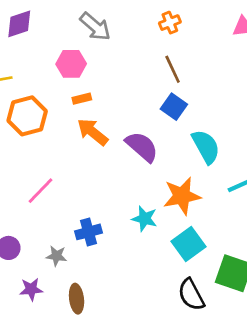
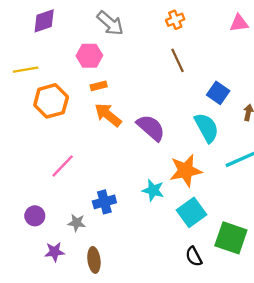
blue square: (174, 107) -> (218, 93), moved
black semicircle: (191, 295) -> (194, 256), size x0.7

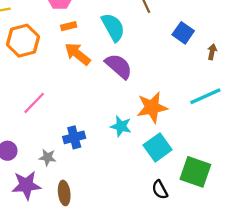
cyan semicircle: (207, 128) -> (113, 27), moved
purple star: (55, 252) -> (26, 185), size x1.5

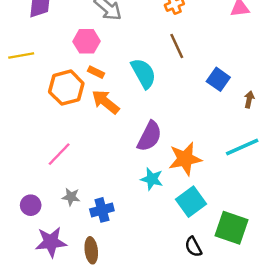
orange rectangle: (69, 26) -> (96, 72), turned 40
orange hexagon: (23, 41) -> (66, 88), moved
purple semicircle: (119, 66) -> (149, 136), moved, turned 76
blue cross: (74, 137) -> (102, 210), moved
gray star: (47, 157) -> (71, 197), moved

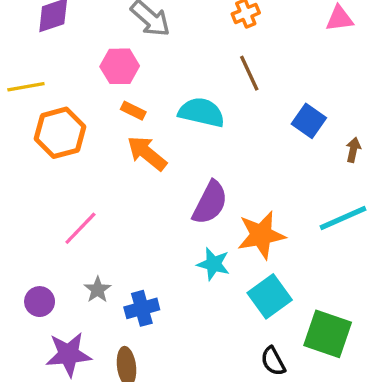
cyan semicircle: (144, 73) -> (201, 112), turned -48
orange hexagon: (66, 88) -> (60, 133), moved
gray star: (71, 197) -> (98, 290), turned 30

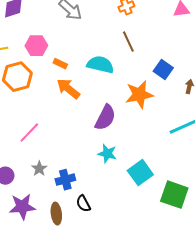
pink hexagon: (120, 66) -> (36, 46), moved
orange star: (261, 235) -> (139, 95), moved
black semicircle: (273, 361) -> (83, 204), moved

